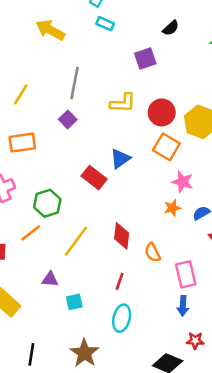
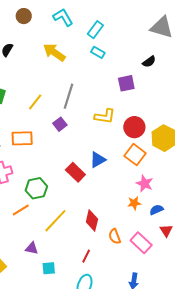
yellow line: (21, 94) -> (35, 102), moved
pink rectangle: (186, 274) -> (141, 243), moved, turned -40

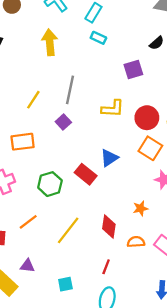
yellow arrow: (54, 52) -> (50, 42), turned 55
green hexagon: (36, 188) -> (50, 184), moved
orange star: (134, 203) -> (141, 208), moved
orange semicircle: (115, 236) -> (136, 242), turned 112
purple triangle: (32, 248) -> (27, 266), moved

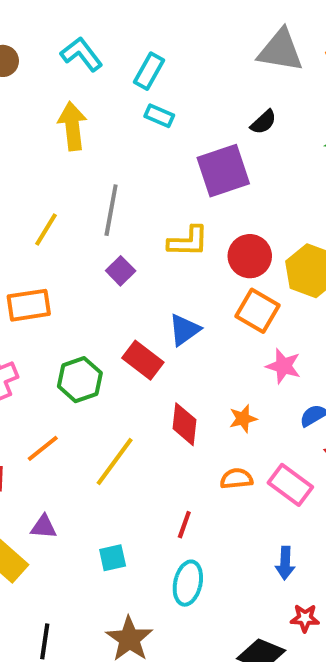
purple square: (133, 70) -> (223, 171), size x1.5
purple square: (63, 122) -> (121, 271), moved
red diamond: (109, 226) -> (184, 424), moved

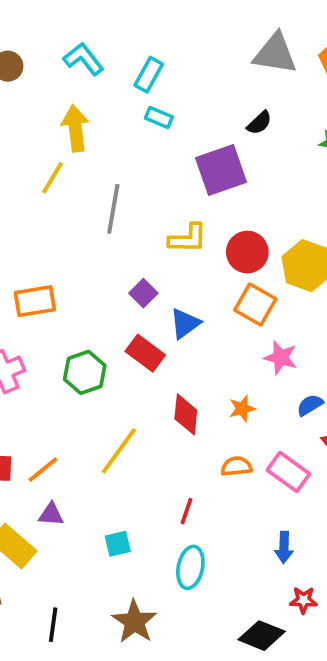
yellow line: (46, 230) -> (52, 178), moved
purple square: (121, 271) -> (143, 293), moved
orange line: (43, 448) -> (43, 470), moved

